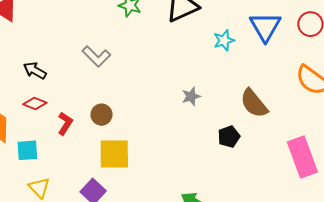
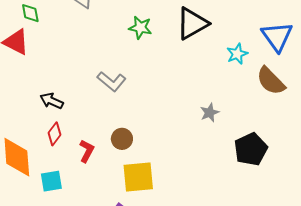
red diamond: (35, 103) -> (55, 134), turned -70
brown semicircle: (254, 103) -> (271, 81), moved
black pentagon: (229, 137) -> (251, 149), size x1.5

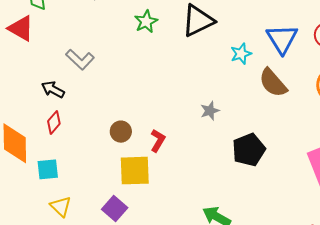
green star: (140, 28) -> (146, 22), turned 30
gray L-shape: (112, 81) -> (80, 59), moved
red L-shape: (87, 151) -> (158, 141), moved

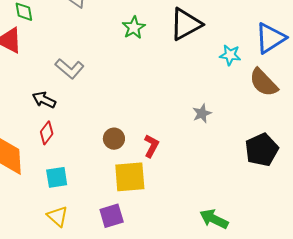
blue triangle: (282, 39) -> (270, 38), turned 32
cyan star: (241, 54) -> (230, 55), turned 30
black pentagon: (249, 150) -> (262, 150), moved
cyan square: (48, 169) -> (57, 177), moved
purple square: (115, 209) -> (112, 216), turned 35

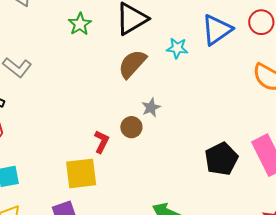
brown semicircle: (263, 82) -> (132, 64), moved, turned 88
brown circle: (114, 139) -> (131, 127), moved
black pentagon: (262, 150) -> (221, 159), moved

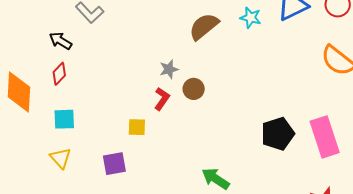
gray star: (151, 108) -> (169, 69), moved
yellow square: (81, 173) -> (137, 127), size x0.6

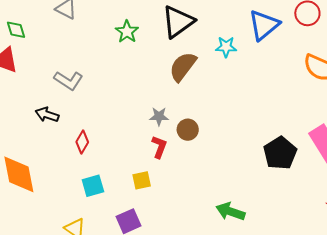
gray star: (169, 69) -> (159, 116), turned 30
red diamond: (59, 74) -> (82, 142), moved
cyan square: (64, 119) -> (93, 186), moved

